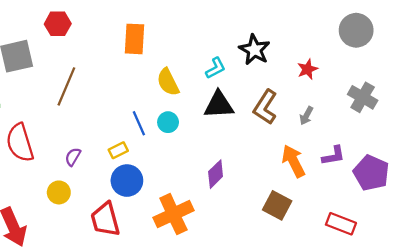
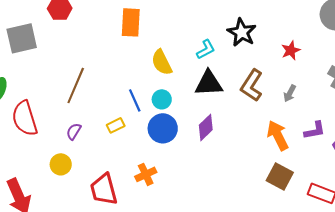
brown line: (66, 86) -> (76, 85), moved
purple diamond: (216, 174) -> (206, 127), moved
blue circle: (127, 181) -> (163, 128), moved
brown square: (277, 205) -> (280, 176), moved
orange cross: (173, 214) -> (146, 174), moved, size x0.6

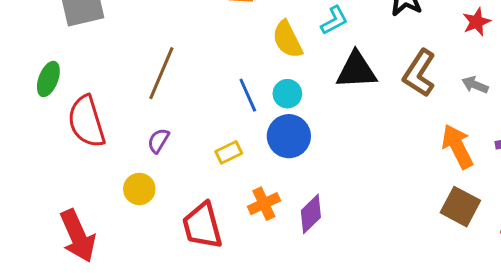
cyan L-shape: (206, 49) -> (334, 20), moved
gray arrow: (290, 93) -> (475, 85), turned 84
yellow rectangle: (116, 125) -> (229, 152), moved
purple diamond: (206, 127) -> (311, 214), moved

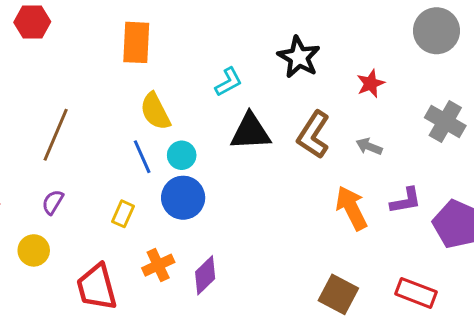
yellow semicircle: (287, 39) -> (155, 111), moved
yellow rectangle: (229, 152) -> (123, 214), turned -40
brown square: (460, 207) -> (338, 294), moved

